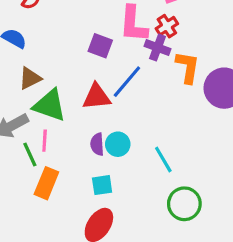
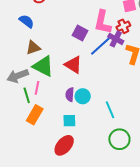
blue line: (127, 82) -> (100, 46), moved
red triangle: (97, 97) -> (73, 65), turned 30

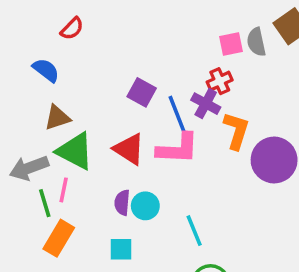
pink L-shape: (103, 22) -> (178, 149), moved, turned -100
blue line: (100, 46) -> (178, 116), turned -70

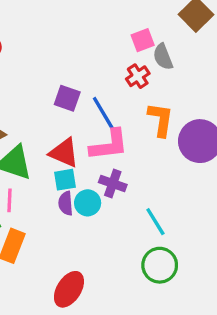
gray semicircle: (256, 42) -> (163, 57), moved
purple cross: (206, 104) -> (113, 183), moved
cyan line: (194, 231) -> (155, 222), moved
cyan square: (121, 249) -> (65, 180), moved

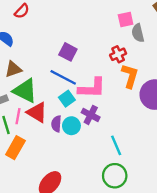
red cross: (138, 76) -> (118, 54), moved
blue line: (104, 115) -> (63, 77), moved, turned -40
red triangle: (64, 153) -> (37, 112), moved
cyan square: (65, 180) -> (67, 99), moved, turned -35

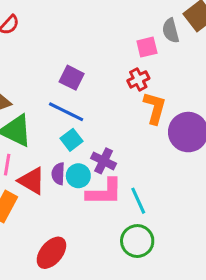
pink square: (126, 20) -> (147, 47), moved
gray semicircle: (138, 33) -> (171, 31), moved
pink L-shape: (92, 88) -> (104, 192), moved
red triangle: (37, 112) -> (32, 181), moved

